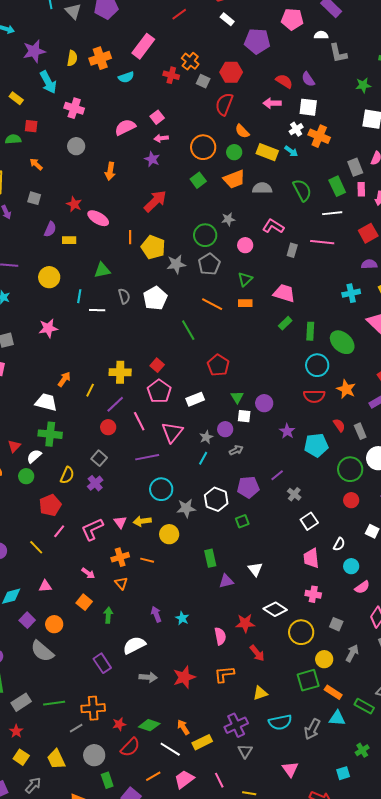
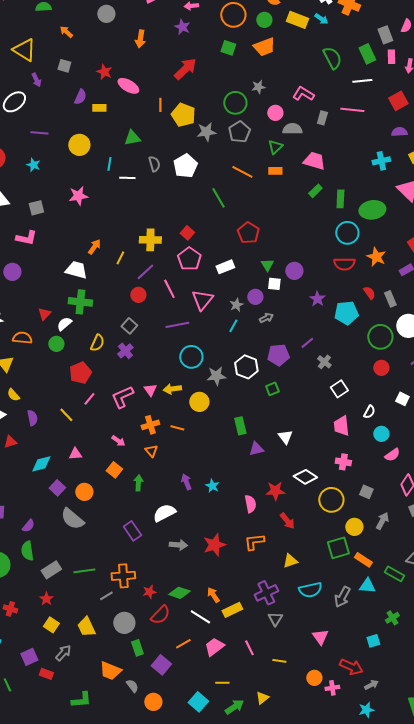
green square: (198, 180) -> (228, 48), turned -35
gray semicircle: (262, 188) -> (292, 129), moved
green ellipse: (342, 342) -> (372, 210), turned -50

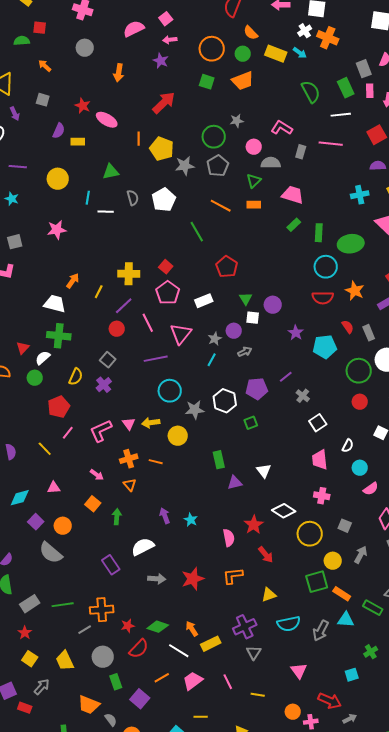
red star: (275, 491) -> (254, 525), turned -30

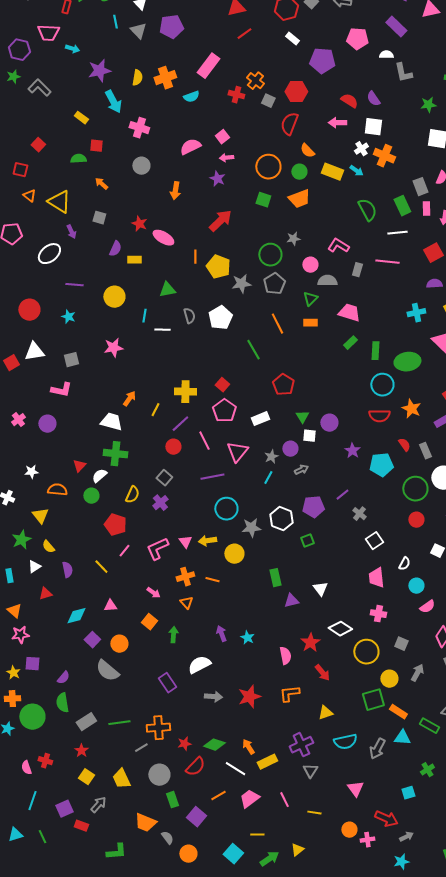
orange line: (221, 206) -> (277, 324), turned 35
red pentagon: (59, 407) -> (115, 525), turned -30

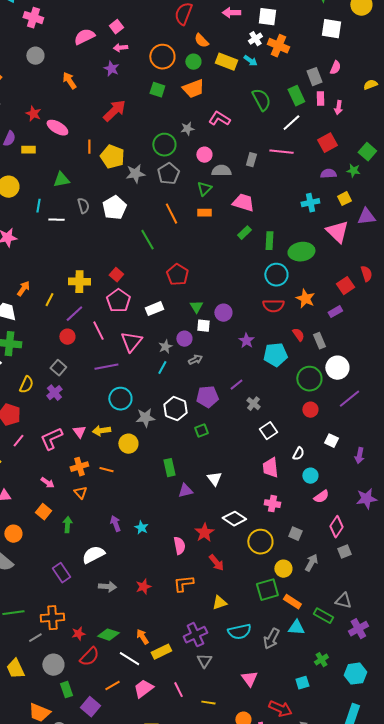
orange arrow: (175, 191) -> (69, 81), turned 138
white line: (397, 233) -> (291, 123), turned -36
pink L-shape: (338, 246) -> (219, 119), moved
red star: (249, 697) -> (143, 587), size x0.7

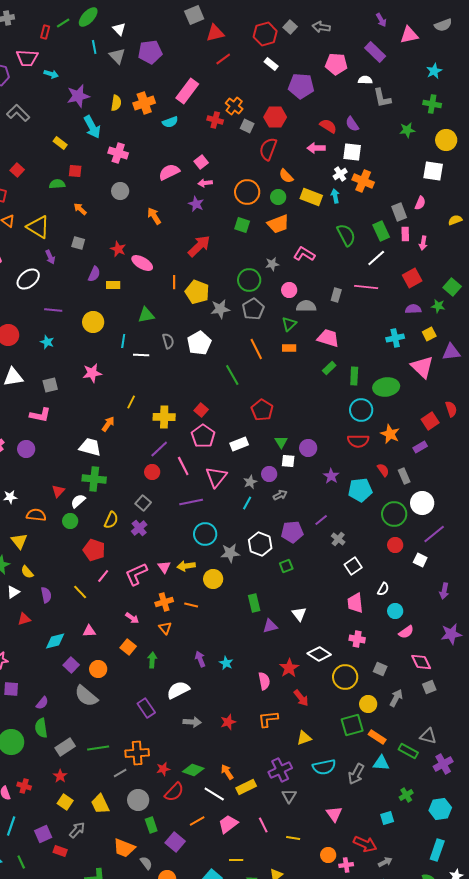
white square: (331, 29) -> (433, 171), moved
cyan arrow: (250, 61) -> (335, 196), turned -136
yellow line: (49, 300) -> (131, 402), moved
white square: (331, 441) -> (420, 560), moved
pink diamond: (336, 527) -> (421, 662), turned -60

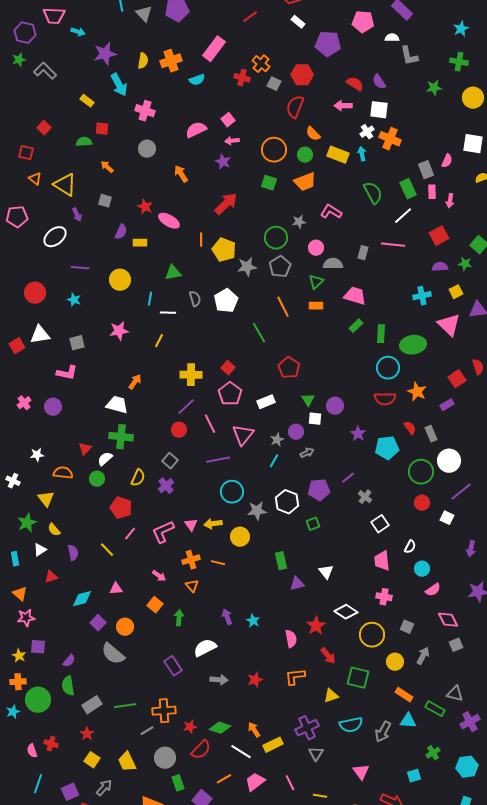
white square: (433, 171) -> (473, 144), moved
yellow line: (131, 402) -> (159, 341), moved
green square: (352, 725) -> (358, 678), moved, turned 30

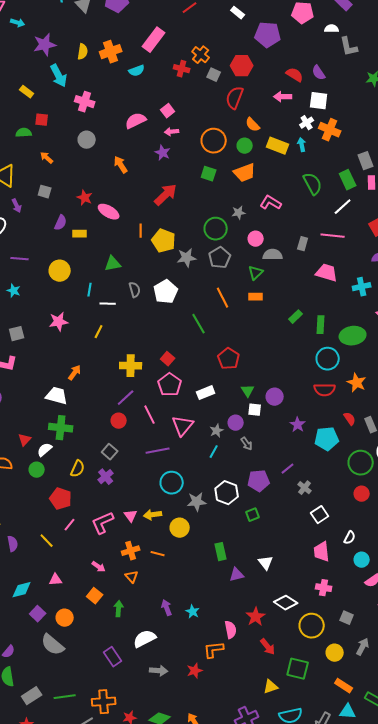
pink trapezoid: (355, 296) -> (327, 273), moved
gray arrow: (307, 453) -> (247, 444), turned 80
orange L-shape: (295, 677) -> (214, 650), moved

